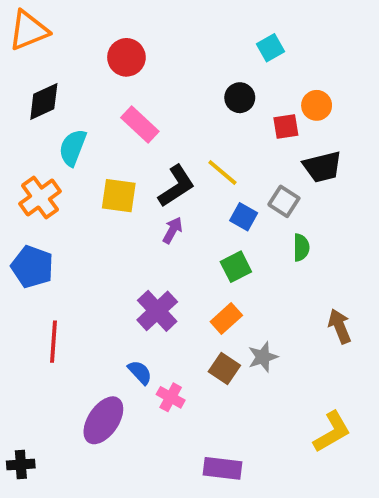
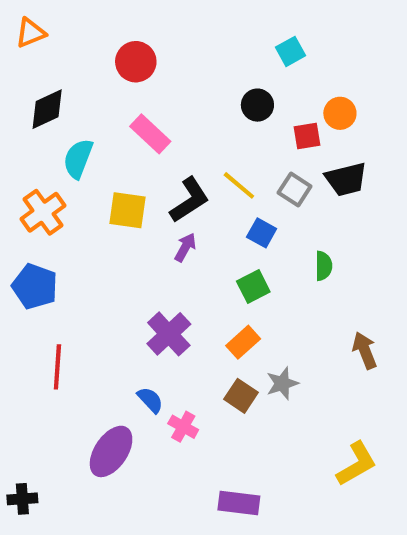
orange triangle: (28, 30) -> (31, 33), size x0.7
gray square: (284, 201) -> (295, 190), moved

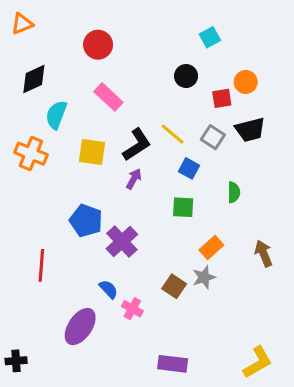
orange cross: (43, 212) -> (31, 154), turned -32
blue pentagon: (35, 286) -> (86, 221), moved
green square: (253, 286) -> (183, 207), turned 30
orange rectangle: (243, 342) -> (211, 247), moved
yellow L-shape: (356, 464) -> (258, 362), moved

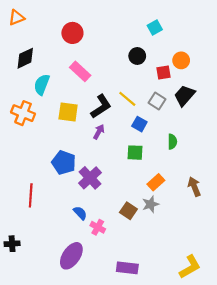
black trapezoid: (250, 130) -> (184, 96), turned 145
purple ellipse: (80, 327) -> (71, 256), moved
black cross: (16, 361) -> (12, 244), moved

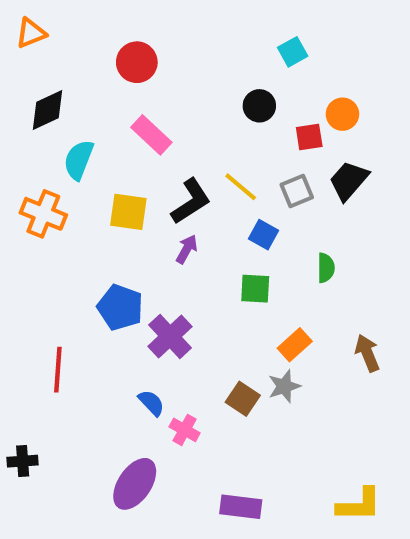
gray square: (157, 101) -> (297, 191), turned 35
yellow L-shape: (190, 267) -> (359, 505), turned 30

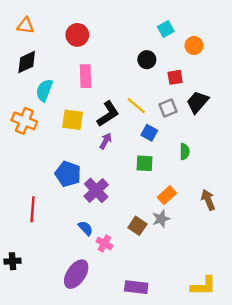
orange triangle: (31, 33) -> (25, 25), moved, turned 30
orange circle: (342, 114) -> (194, 46), moved
pink rectangle: (151, 135) -> (86, 76), turned 45

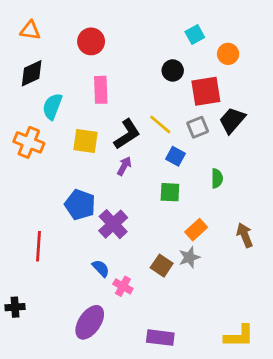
red square: (175, 77) -> (206, 91), size x1.6

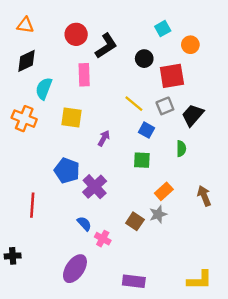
black trapezoid: (232, 120) -> (193, 115), moved
black L-shape: (127, 134) -> (106, 46), moved

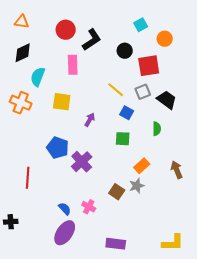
black trapezoid: (193, 115) -> (167, 100), turned 85
blue semicircle: (84, 224) -> (65, 209), moved

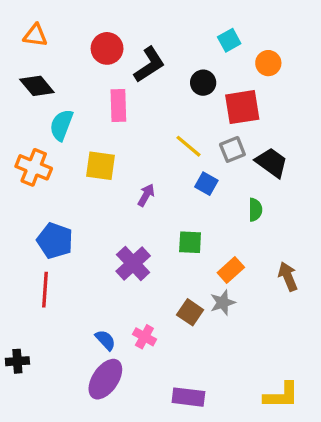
black diamond: (23, 53) -> (37, 86), turned 75
green square: (123, 139) -> (190, 242), moved
blue pentagon: (58, 148) -> (55, 241), moved

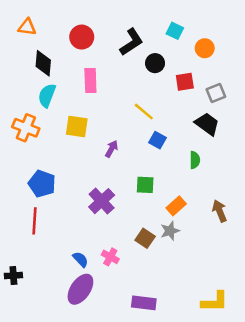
cyan square: (229, 40) -> (175, 31), turned -35
black L-shape: (149, 65) -> (131, 42), moved
black diamond: (37, 86) -> (43, 63), moved, turned 45
red square: (242, 107) -> (185, 82), size x0.7
gray square: (232, 149) -> (216, 93), moved

